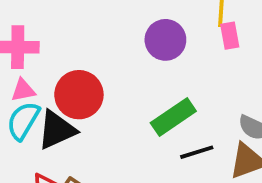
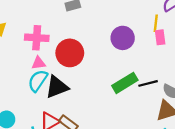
red circle: (79, 95) -> (70, 53), moved
black line: (197, 152) -> (148, 83), moved

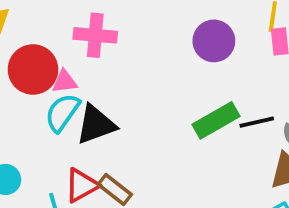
pink cross: (37, 38) -> (95, 35), moved
red circle: (70, 53) -> (33, 69), moved

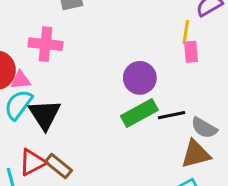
purple circle: (214, 41) -> (140, 78), moved
black triangle: (96, 125) -> (45, 114), turned -44

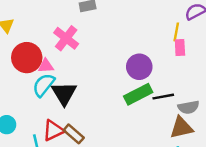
pink cross: (46, 44) -> (66, 38), turned 30
gray semicircle: (204, 128) -> (188, 107), turned -42

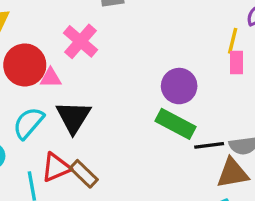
cyan semicircle: (44, 85) -> (28, 123), moved
green rectangle: (138, 94) -> (176, 124), turned 52
black line: (163, 97) -> (209, 145), moved

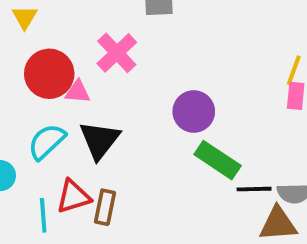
purple circle: (179, 86) -> (194, 111), moved
brown rectangle: (84, 174) -> (105, 207), turned 52

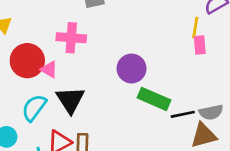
pink cross: (117, 53) -> (71, 38), turned -32
pink triangle: (78, 92) -> (49, 69), turned 36

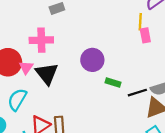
pink triangle: (49, 69) -> (26, 68), turned 40
green rectangle: (154, 99) -> (113, 83), size x0.6
black triangle: (70, 100) -> (47, 74), moved

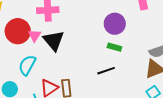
purple circle: (92, 60) -> (115, 24), moved
black line: (137, 93) -> (106, 71), moved

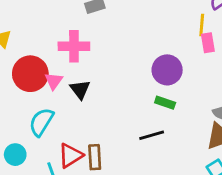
black triangle: (54, 41) -> (80, 89), size x0.7

